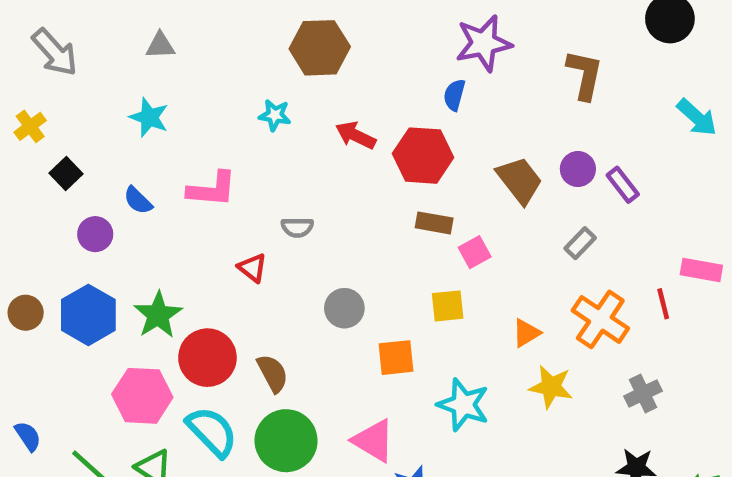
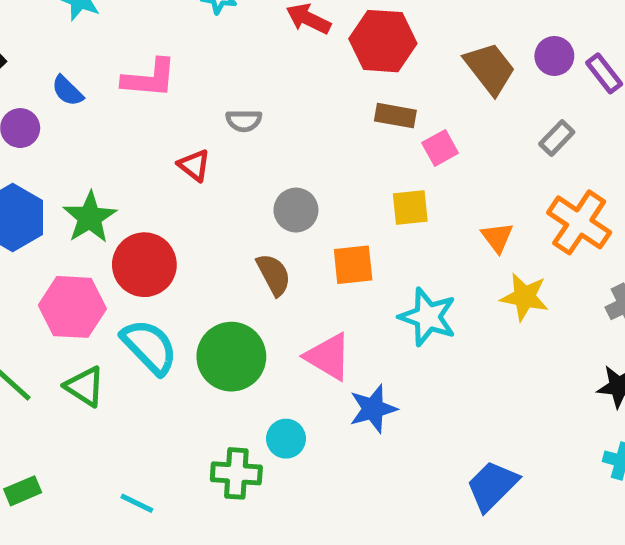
orange triangle: (526, 333) -> (497, 237), turned -36
brown semicircle: (273, 373) -> (274, 275), moved

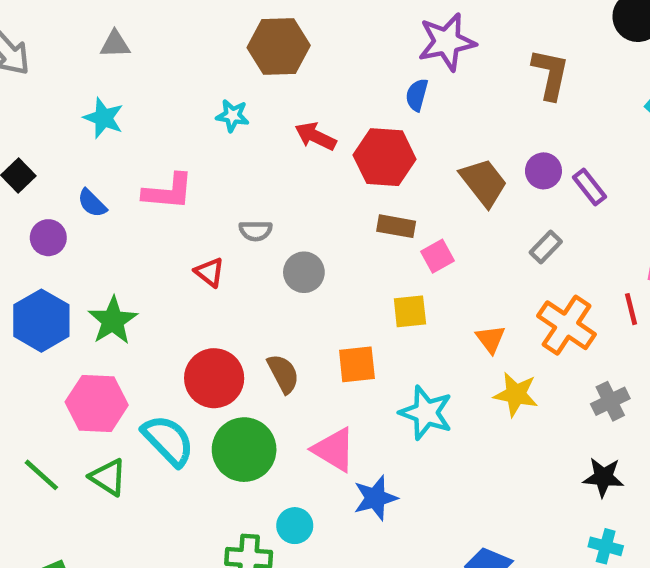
gray circle: (296, 210) -> (304, 272), moved
red circle: (144, 265) -> (214, 378), moved

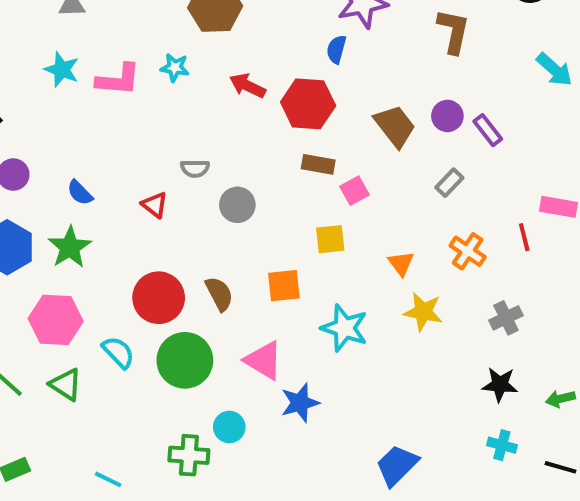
pink L-shape: (168, 192) -> (118, 80), moved
blue semicircle: (92, 203) -> (80, 193), moved
orange cross: (567, 325) -> (468, 251), size x0.7
cyan semicircle: (168, 440) -> (118, 352), size x0.7

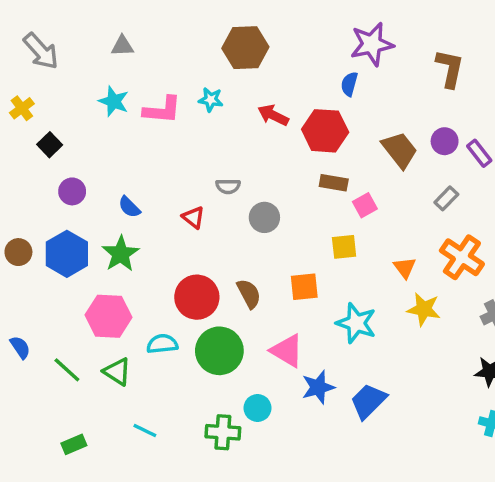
orange cross: (468, 251) -> (462, 257), size x1.4
cyan semicircle: (118, 352) -> (162, 344), turned -52
blue trapezoid: (397, 465) -> (368, 401), moved
cyan line: (108, 479) -> (145, 431), moved

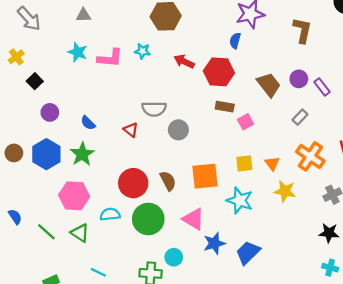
gray semicircle: (228, 186) -> (154, 109), size x1.5
yellow square: (344, 247) -> (244, 163), moved
orange square: (304, 287) -> (205, 176), size x1.4

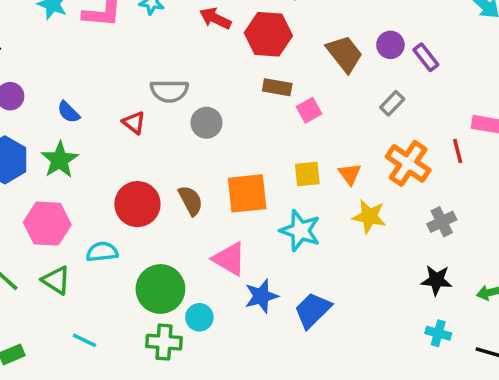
green circle: (148, 219) -> (160, 289), moved

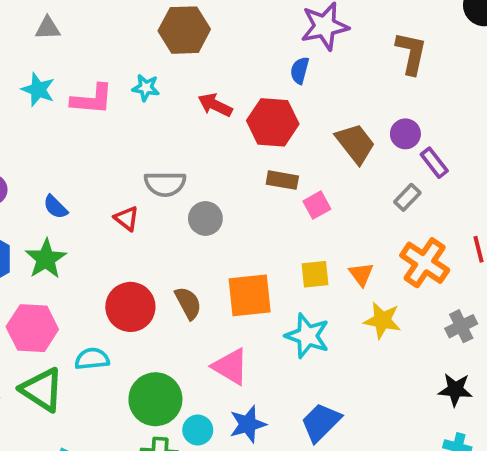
purple rectangle: (426, 57) -> (434, 163), moved
green triangle: (56, 280) -> (42, 390), size x1.4
blue star: (261, 296) -> (248, 424), moved

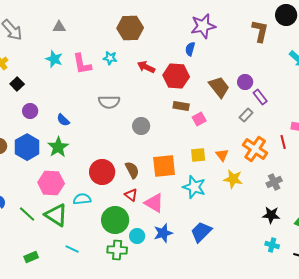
brown L-shape: (411, 53) -> (260, 31), moved
pink L-shape: (92, 99) -> (82, 64), turned 75
gray semicircle: (165, 184) -> (109, 102), moved
red triangle: (127, 218) -> (131, 195), moved

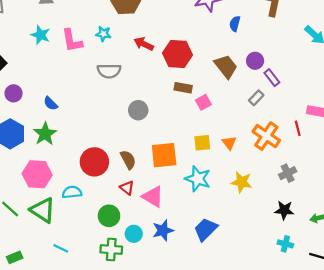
blue semicircle: (190, 49) -> (235, 24), moved
gray semicircle: (109, 102) -> (109, 71), moved
yellow star: (233, 179) -> (242, 182), moved
green circle: (115, 220) -> (109, 216), size x0.7

